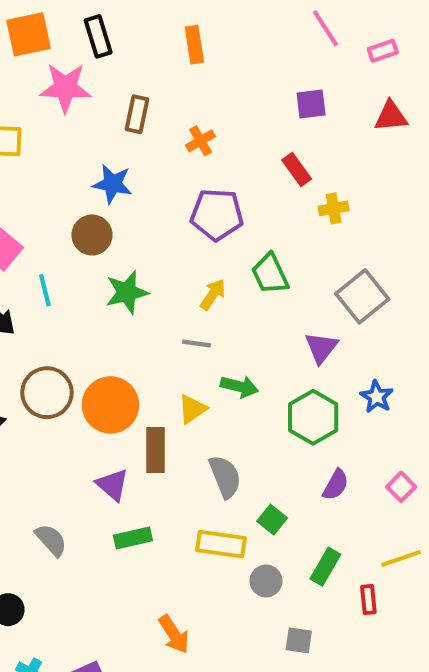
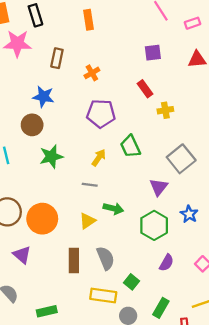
brown rectangle: (155, 450) -> (74, 260), moved
purple triangle: (112, 485) -> (22, 255), moved
green rectangle: (133, 538) -> (47, 311), moved

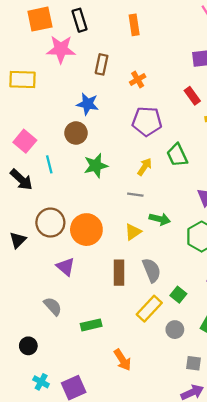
yellow rectangle: (103, 295) -> (149, 309), turned -55

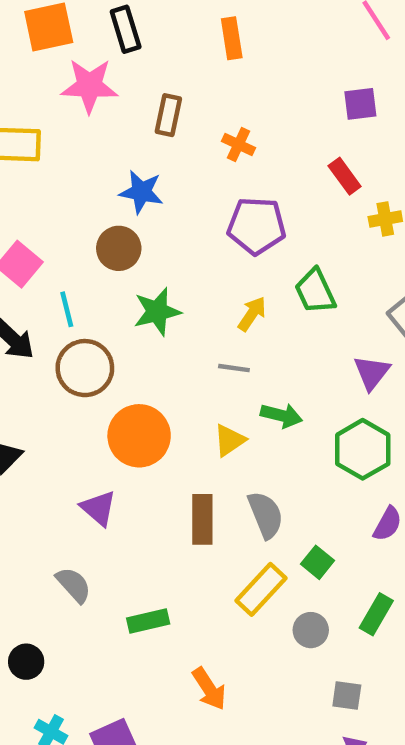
orange cross: (138, 80) -> (238, 144), turned -35
brown circle: (50, 223) -> (85, 368), moved

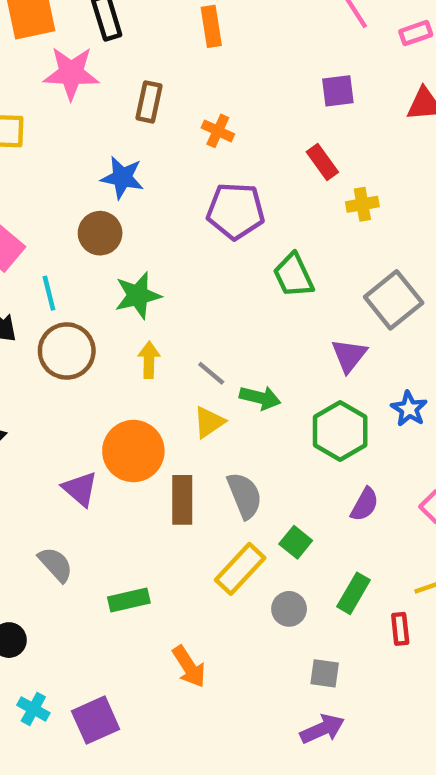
yellow arrow: (252, 314) -> (149, 360), moved, turned -33
gray line: (234, 368) -> (211, 373), moved, turned 32
orange circle: (139, 436) -> (133, 451), moved

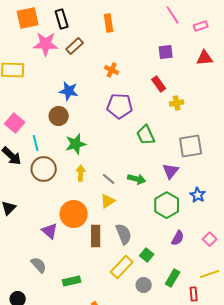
brown rectangle: (149, 102) -> (75, 46), moved, turned 36
gray square: (394, 300) -> (191, 146), turned 30
green arrow: (260, 398) -> (137, 179), moved

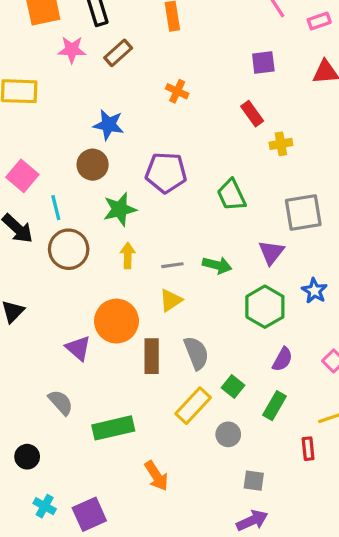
pink star: (46, 44) -> (72, 50), size x0.7
purple pentagon: (120, 106) -> (166, 173), moved
gray line: (109, 179) -> (172, 265), turned -48
green rectangle: (173, 278) -> (275, 406), moved
green rectangle: (72, 281) -> (113, 428), size x1.4

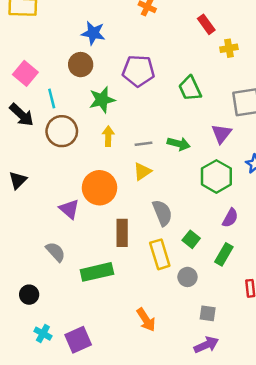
brown rectangle: (152, 356) -> (122, 233), moved
yellow rectangle: (193, 406) -> (160, 254), turned -60
orange arrow: (156, 476) -> (146, 320), moved

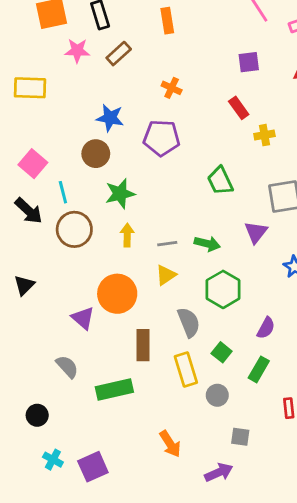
purple pentagon: (138, 71) -> (162, 138), moved
green hexagon: (216, 176) -> (223, 289), moved
purple arrow: (206, 345) -> (219, 472), moved

